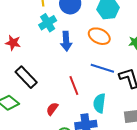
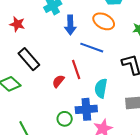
blue line: (102, 68) -> (92, 48), moved
red semicircle: (52, 109) -> (58, 81), moved

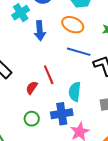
blue line: (92, 48) -> (79, 52), moved
green circle: (65, 119) -> (32, 119), moved

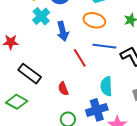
red line: (49, 75) -> (80, 58), moved
red semicircle: (32, 88) -> (63, 89), turned -48

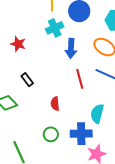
black rectangle: (30, 74) -> (27, 80), size x0.6

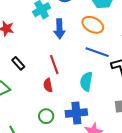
red line: (80, 79) -> (54, 65), moved
cyan semicircle: (97, 114) -> (86, 82), moved

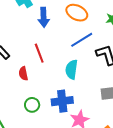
blue line: (97, 52) -> (82, 40), turned -50
red semicircle: (48, 85) -> (23, 74), moved

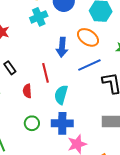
blue arrow: (44, 17) -> (62, 47), moved
cyan semicircle: (72, 69) -> (61, 95), moved

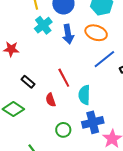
blue arrow: (62, 47) -> (68, 34), moved

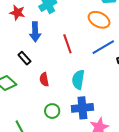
blue arrow: (68, 34) -> (35, 32), moved
red star: (11, 49) -> (17, 13), moved
red line: (64, 78) -> (67, 44), moved

